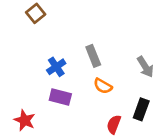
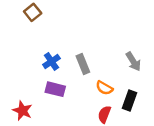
gray rectangle: (93, 56) -> (83, 64), moved
orange semicircle: (103, 86) -> (104, 88), moved

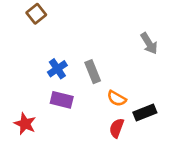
gray arrow: (133, 61) -> (149, 43), moved
black rectangle: (130, 101) -> (145, 112), turned 48

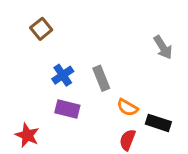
brown square: (36, 14) -> (41, 29), moved
black rectangle: (145, 112) -> (158, 123), turned 40

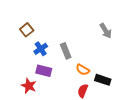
brown square: (41, 29) -> (27, 30), moved
red star: (27, 135) -> (29, 86), moved

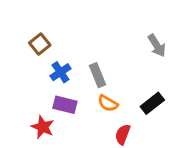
orange semicircle: (83, 70) -> (108, 103), moved
black rectangle: (103, 80) -> (152, 103), moved, turned -56

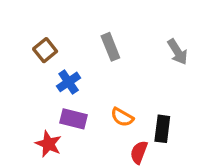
gray rectangle: (97, 75) -> (110, 47), moved
black rectangle: (152, 103) -> (162, 129), moved, turned -45

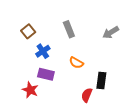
gray arrow: (177, 52) -> (111, 32), turned 91
orange semicircle: (122, 117) -> (76, 63), moved

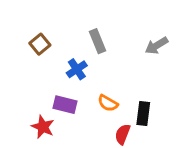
blue cross: (43, 51) -> (77, 69), moved
orange semicircle: (76, 63) -> (108, 103), moved

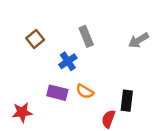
orange semicircle: (108, 103) -> (85, 91), moved
red star: (43, 127) -> (22, 112), moved, turned -30

